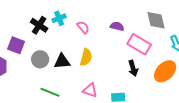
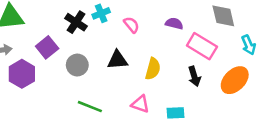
purple square: (16, 45) -> (47, 47), turned 30
yellow semicircle: (86, 57) -> (153, 69), moved
black triangle: (62, 61) -> (118, 60), moved

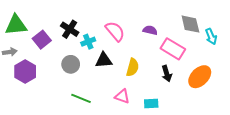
cyan cross: (101, 13) -> (88, 42), moved
pink semicircle: (131, 25) -> (115, 31), size x1.5
cyan arrow: (249, 45) -> (211, 36), moved
purple square: (47, 47) -> (42, 40), moved

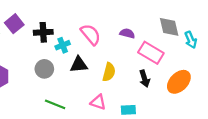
black cross: (70, 29) -> (43, 32), turned -36
purple square: (42, 40) -> (14, 24), moved

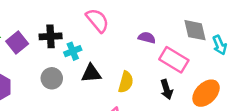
purple square: (14, 24) -> (17, 43), moved
pink semicircle: (91, 34) -> (97, 20), moved

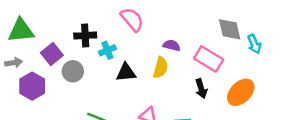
purple semicircle: (147, 38) -> (172, 45), moved
purple square: (17, 43) -> (52, 54), moved
gray circle: (52, 78) -> (73, 71), moved
yellow semicircle: (126, 82) -> (160, 68), moved

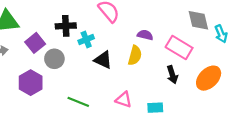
black triangle: (126, 73) -> (103, 60), turned 30
purple hexagon: (32, 86) -> (31, 83), moved

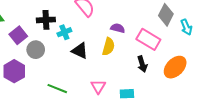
gray diamond: (198, 20) -> (166, 15), turned 40
pink triangle: (124, 100) -> (98, 87), turned 42

